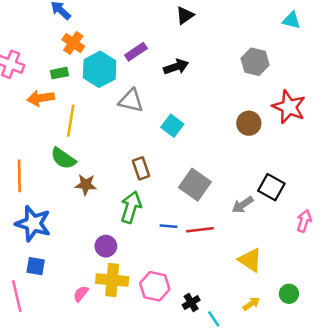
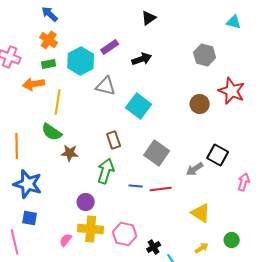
orange cross: (73, 43) -> (49, 40), moved
cyan square: (172, 126) -> (139, 106), size x1.4

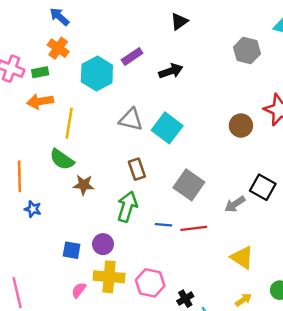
gray hexagon: (205, 55) -> (247, 50), moved
green rectangle: (49, 64) -> (40, 72), moved
gray triangle: (106, 86) -> (131, 119), moved
blue star: (28, 184) -> (33, 209), moved, size x0.5
blue square: (30, 218) -> (72, 250), moved

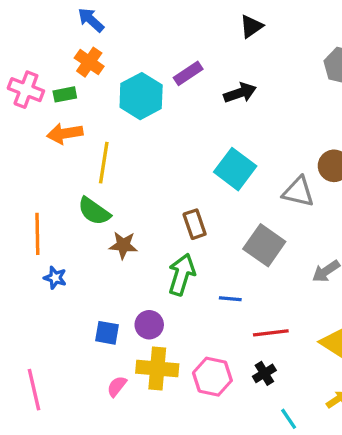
gray triangle: (131, 119) -> (298, 192), moved
red line: (194, 228) -> (271, 333), moved
black cross: (185, 299) -> (264, 373), moved

